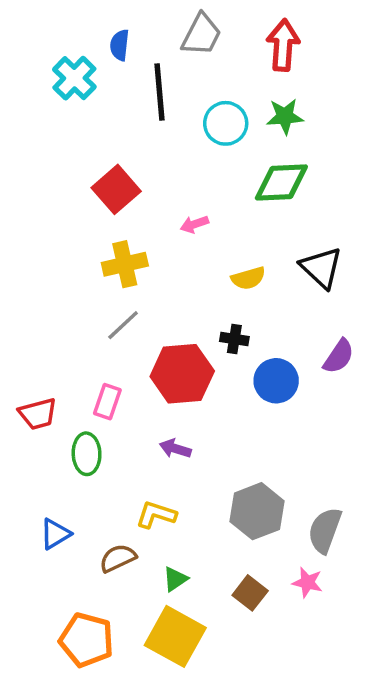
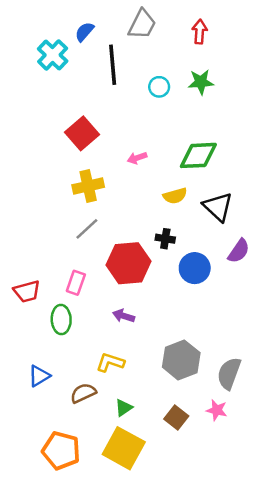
blue semicircle: (120, 45) -> (84, 32), turned 35
red arrow: (283, 45) -> (200, 32), size x0.7
cyan circle: (226, 123) -> (159, 87), size x0.7
green diamond: (281, 182) -> (198, 155), moved
black triangle: (321, 268) -> (218, 207), moved

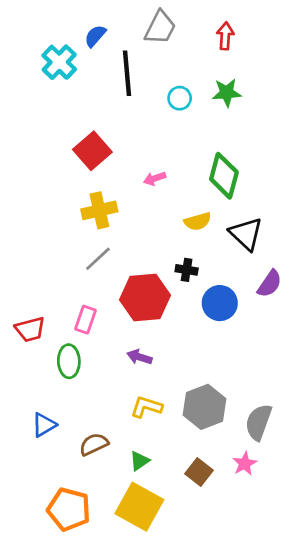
green diamond: (198, 155) -> (224, 176), turned -72
yellow L-shape: (110, 362) -> (146, 407), moved
pink star: (217, 410) -> (245, 464), turned 30

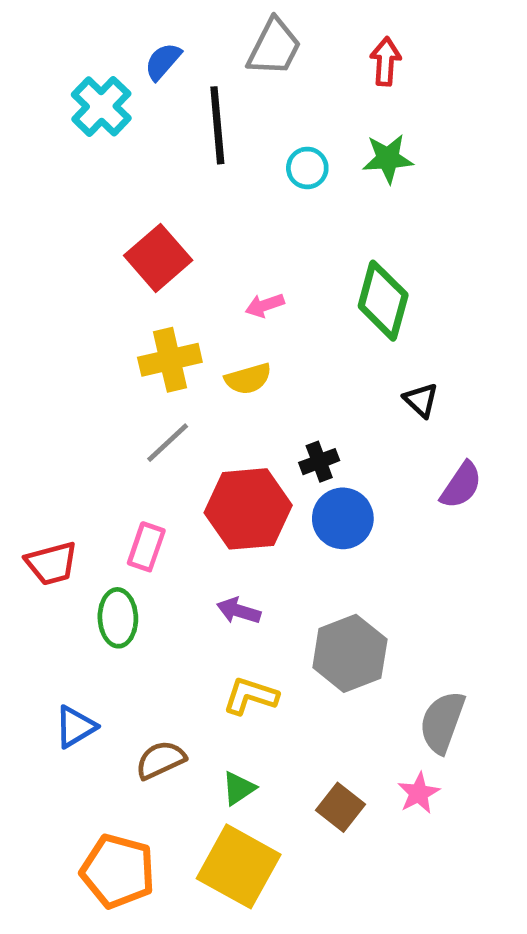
yellow semicircle: (198, 221) -> (248, 379), moved
black triangle: (246, 234) -> (421, 400), size x0.6
black cross: (187, 270) -> (319, 462), turned -30
blue circle: (220, 303) -> (343, 518), moved
gray hexagon: (205, 407) -> (350, 653), moved

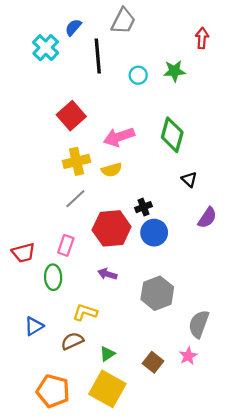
red arrow: (385, 61) -> (202, 38), moved
pink arrow: (265, 305) -> (119, 137), size x1.8
yellow L-shape: (250, 696) -> (85, 312), moved

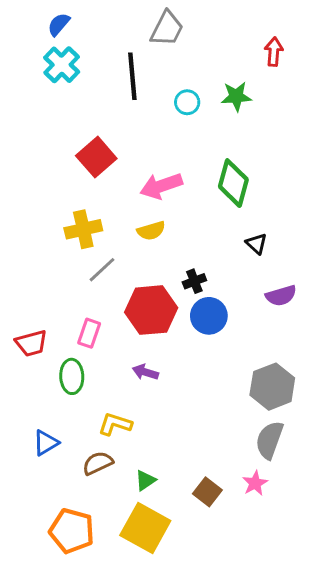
blue semicircle: (73, 27) -> (59, 24), moved
yellow cross: (76, 161) -> (83, 229), moved
purple semicircle: (207, 218) -> (281, 296), turned 40
gray hexagon: (157, 293) -> (272, 387), moved

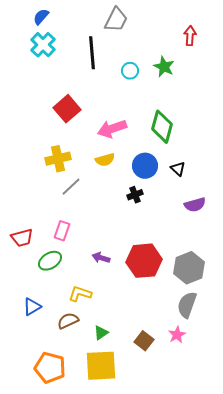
green star: (236, 96) -> (164, 67), turned 30
red hexagon: (151, 310) -> (144, 261), moved
blue circle: (209, 316) -> (145, 166), moved
green ellipse: (72, 376) -> (50, 261), turned 60
yellow square: (145, 528) -> (101, 366), turned -32

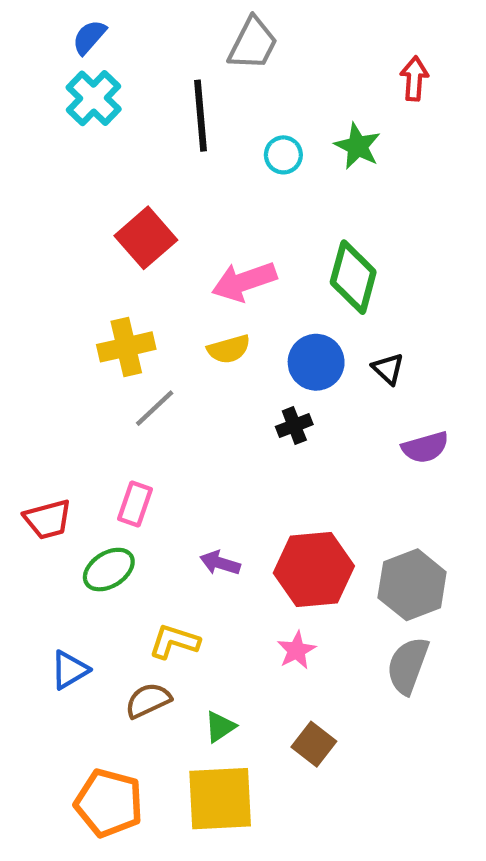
pink star: (177, 335) -> (296, 650), moved

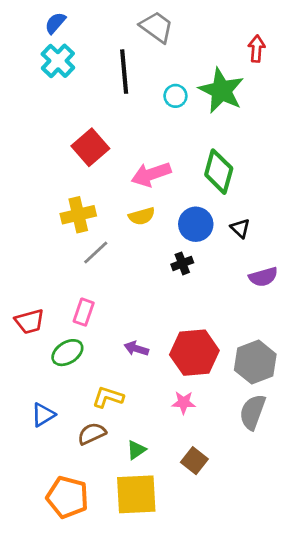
gray trapezoid: (253, 44) -> (157, 27), turned -81
green star: (358, 146) -> (221, 90), size x1.6
pink star: (296, 650) -> (184, 403), turned 30

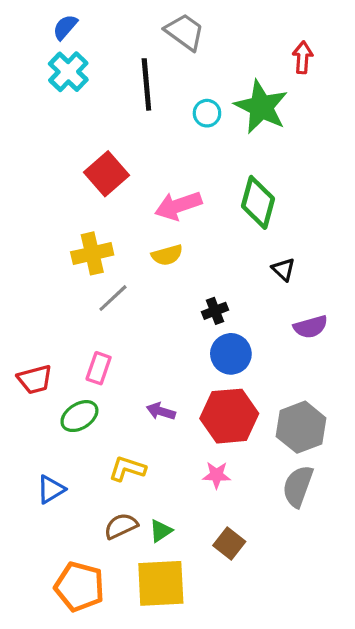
blue circle: (196, 224) -> (231, 354), moved
brown semicircle: (92, 434) -> (121, 526), moved

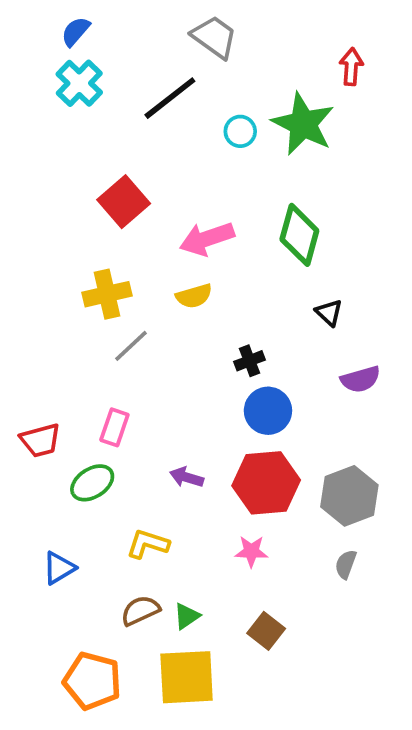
black line: (146, 84) -> (170, 98), turned 57
gray semicircle: (298, 486) -> (346, 564), size x0.6

